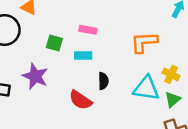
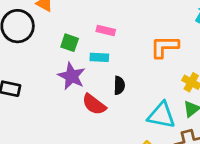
purple star: (35, 76) -> (72, 76), moved
cyan triangle: (146, 88) -> (161, 115), moved

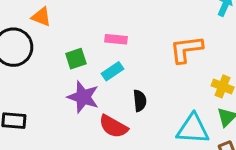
green square: (70, 43) -> (76, 59), turned -30
cyan rectangle: (99, 57) -> (113, 71), turned -30

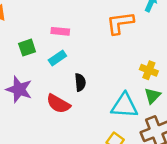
orange L-shape: (186, 49) -> (120, 23), moved
purple star: (83, 97) -> (19, 89), moved

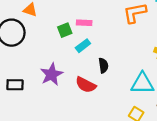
green square: (27, 48) -> (65, 30), moved
purple star: (19, 89) -> (52, 74), turned 30

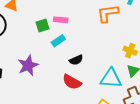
black semicircle: (103, 65) -> (76, 60), turned 72
red semicircle: (86, 85) -> (72, 82), moved

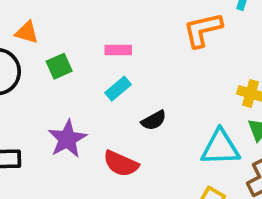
green square: (43, 26) -> (59, 66), moved
red semicircle: (72, 82) -> (121, 164), moved

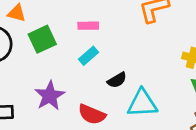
green square: (59, 66) -> (42, 39), size x1.4
cyan triangle: (220, 148) -> (142, 103), moved

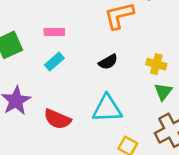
black semicircle: (117, 80) -> (108, 62), moved

